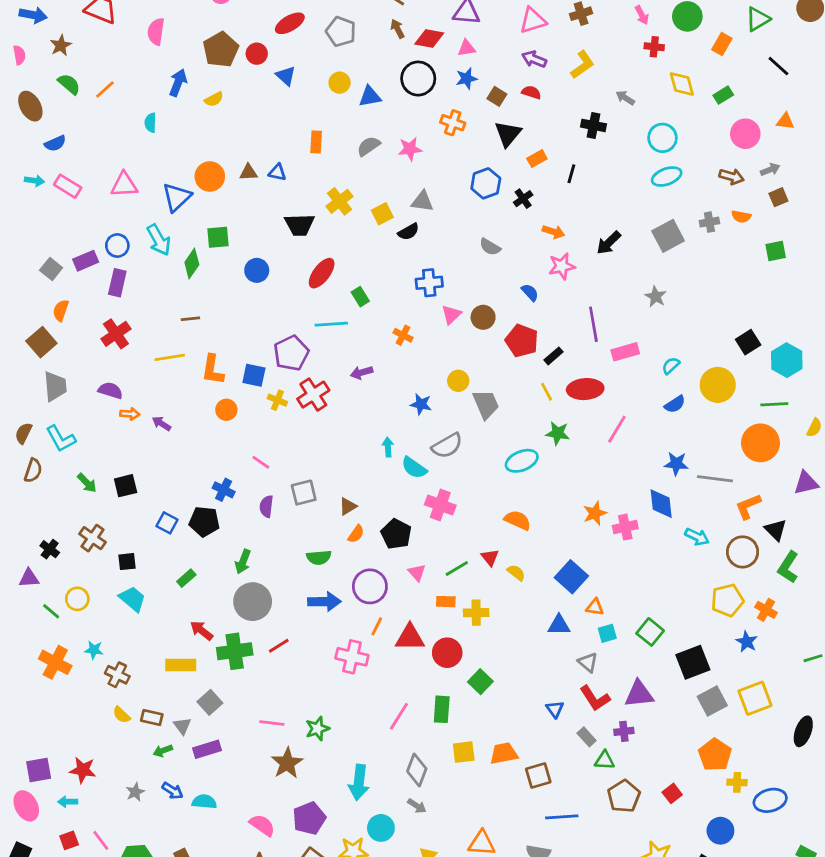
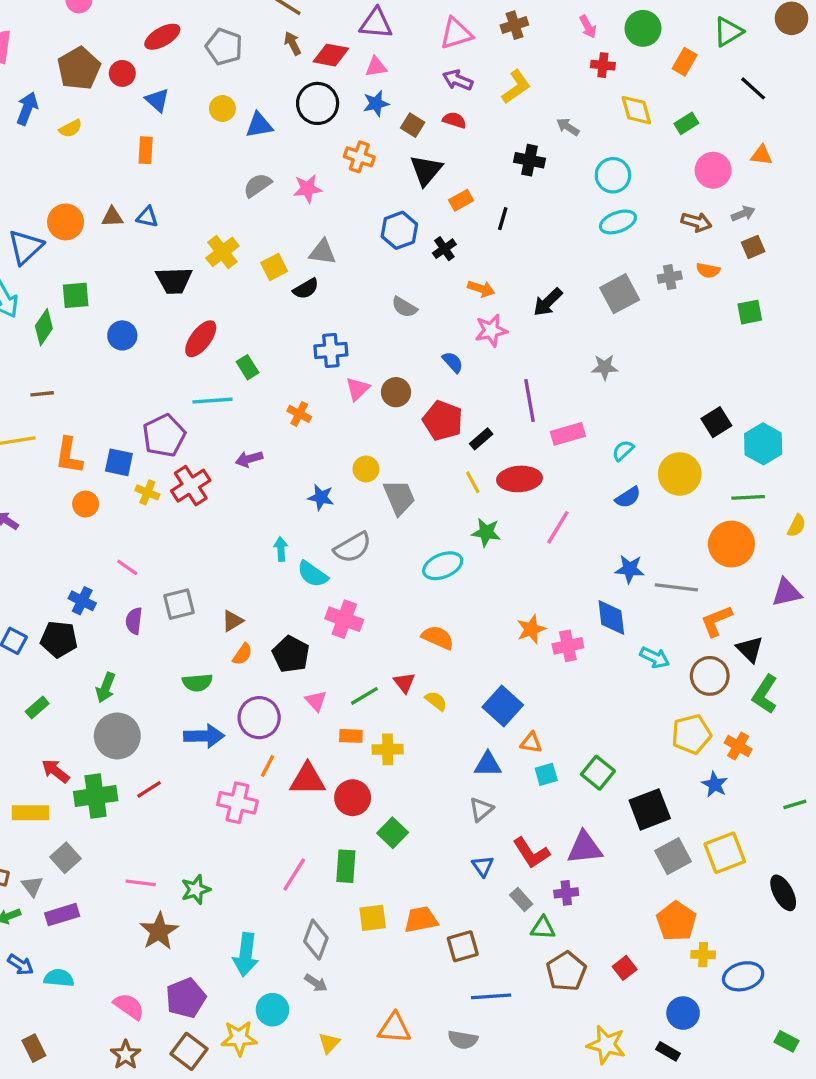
orange rectangle: (316, 142) -> (146, 150), moved
gray star: (656, 297) -> (605, 367), turned -30
gray triangle: (588, 662) -> (481, 809), moved, turned 40
black ellipse: (803, 731) -> (783, 893), turned -48

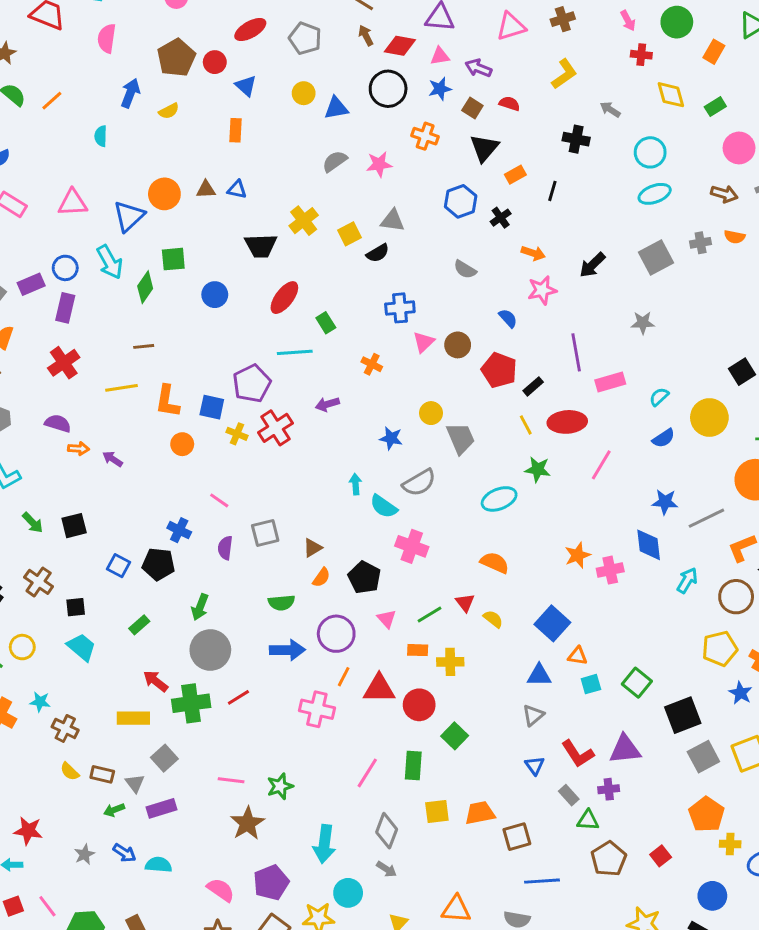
purple arrow: (458, 80) -> (478, 68), moved
gray line: (676, 587) -> (706, 518), turned -33
cyan arrow: (655, 658) -> (687, 580), turned -85

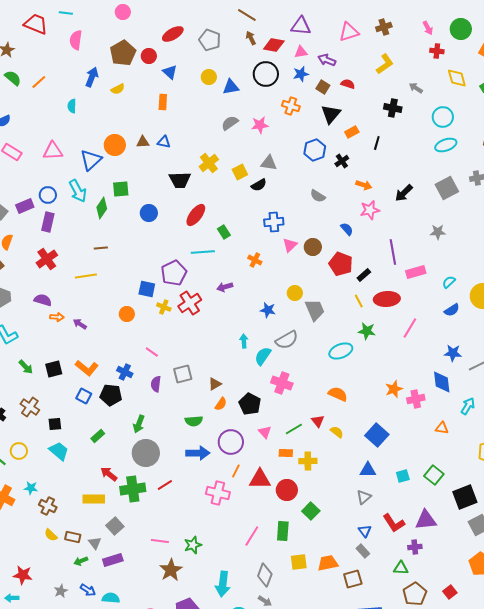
orange L-shape: (167, 401) -> (87, 368), moved, turned -60
cyan semicircle: (384, 506) -> (263, 356), turned 90
orange triangle: (578, 656) -> (442, 428), moved
gray rectangle: (569, 795) -> (363, 551), moved

